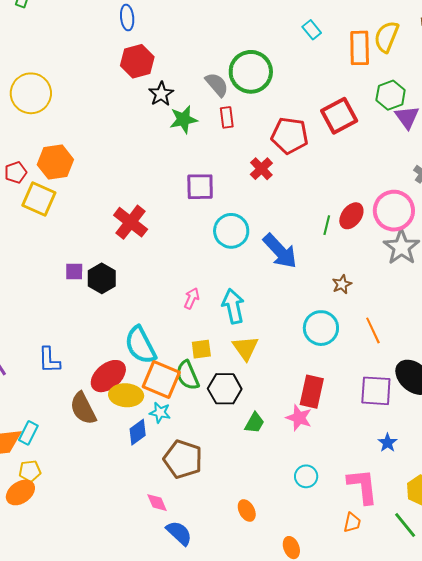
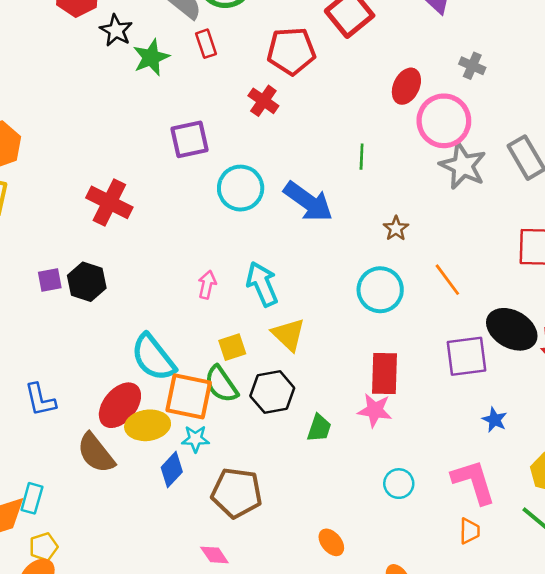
red ellipse: (351, 216) -> (406, 86), moved

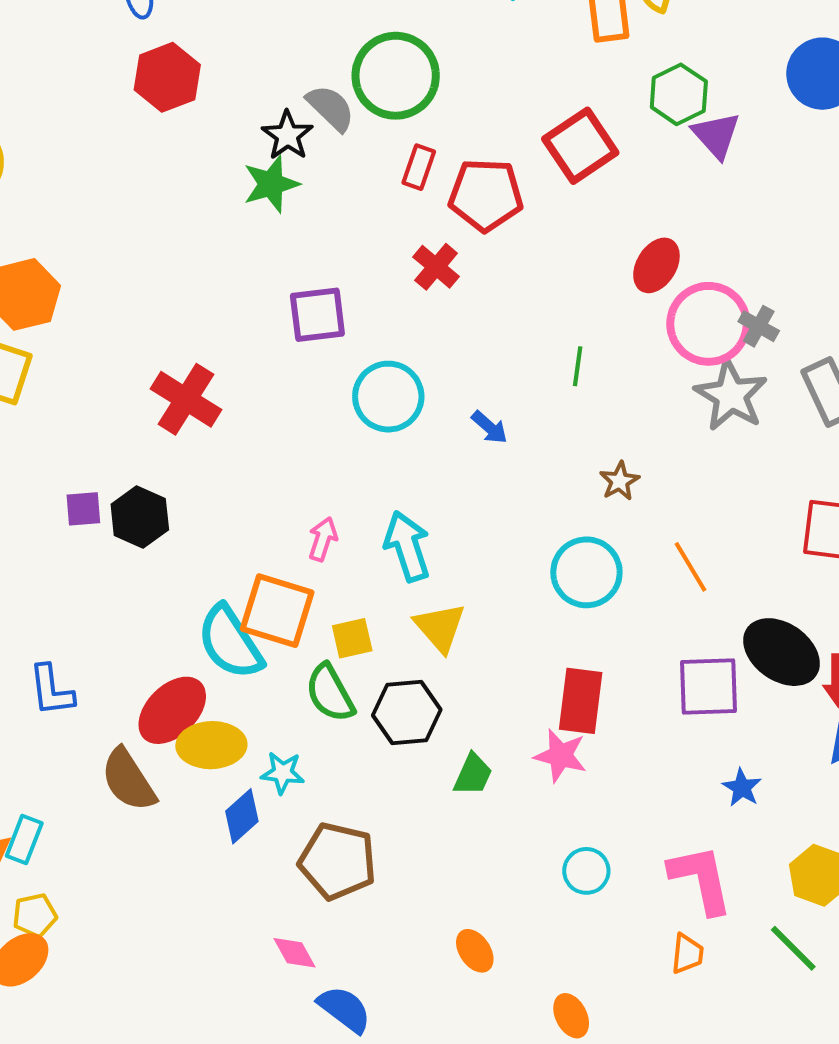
black star: (116, 30) -> (287, 135), moved
red rectangle: (206, 44) -> (419, 167), moved, turned 32
gray cross: (472, 66) -> (759, 326), moved
blue arrow: (308, 202) -> (489, 427), size x0.5
orange square: (189, 396) -> (277, 611), moved

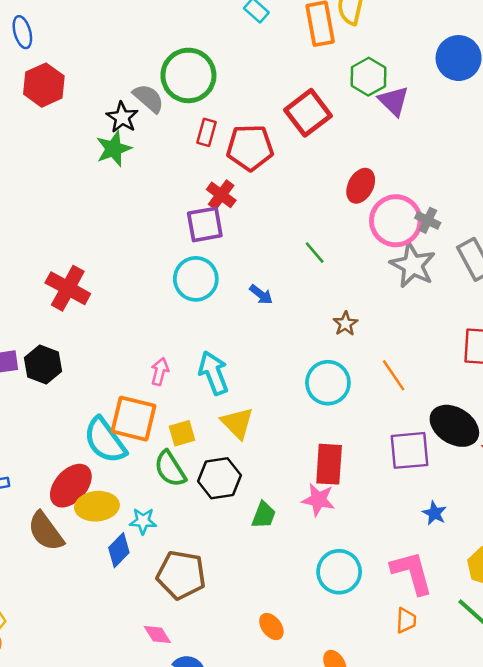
purple square: (317, 315) -> (205, 224), moved
green line: (578, 366) -> (315, 253), turned -45
cyan circle: (586, 871) -> (339, 572), size x1.5

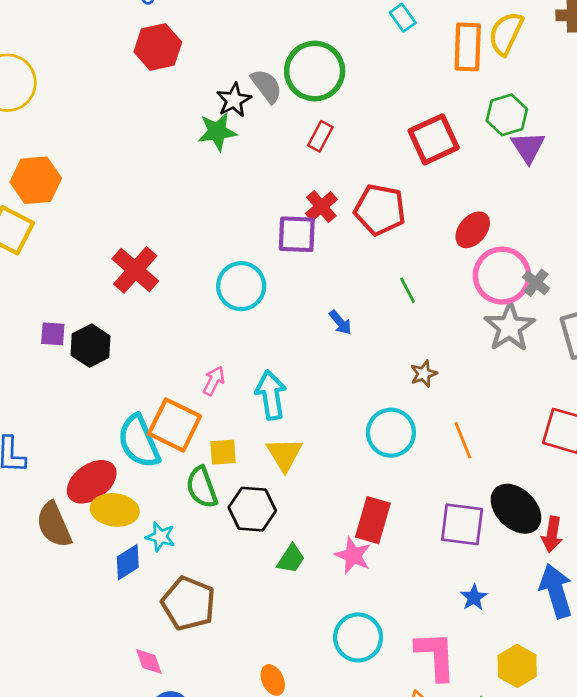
red pentagon: (250, 148) -> (380, 210), moved
cyan circle: (196, 279) -> (241, 286), moved

